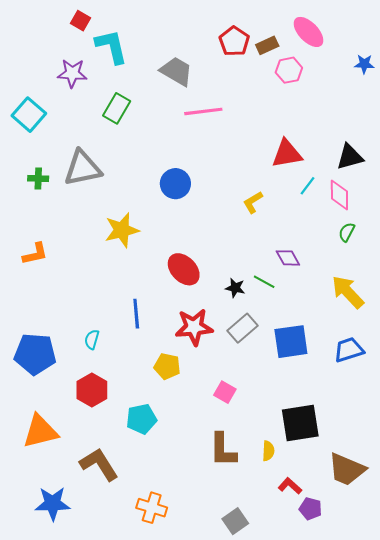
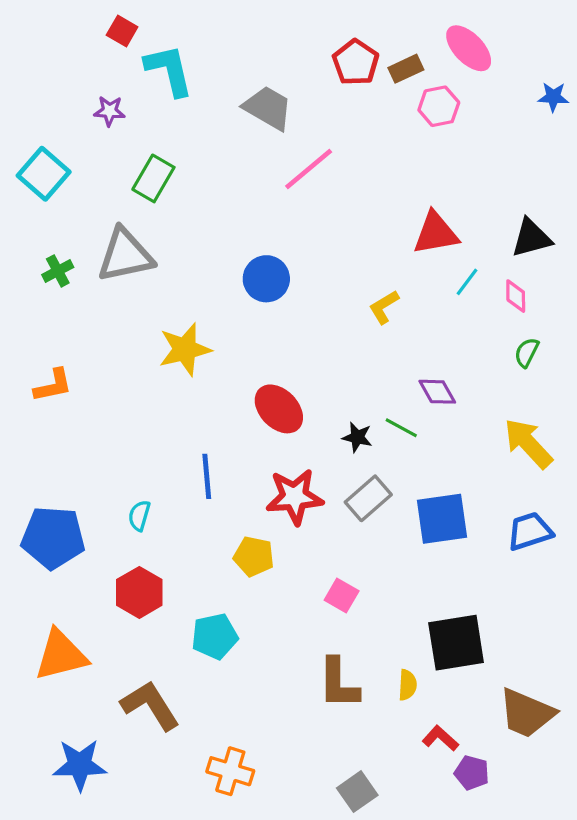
purple star: (72, 73) -> (110, 111), size x0.7
green rectangle: (117, 108) -> (153, 178), moved
pink line: (203, 111) -> (309, 169), turned -33
green cross: (38, 178) -> (58, 271), turned -30
pink diamond: (339, 195) -> (516, 296), size x0.7

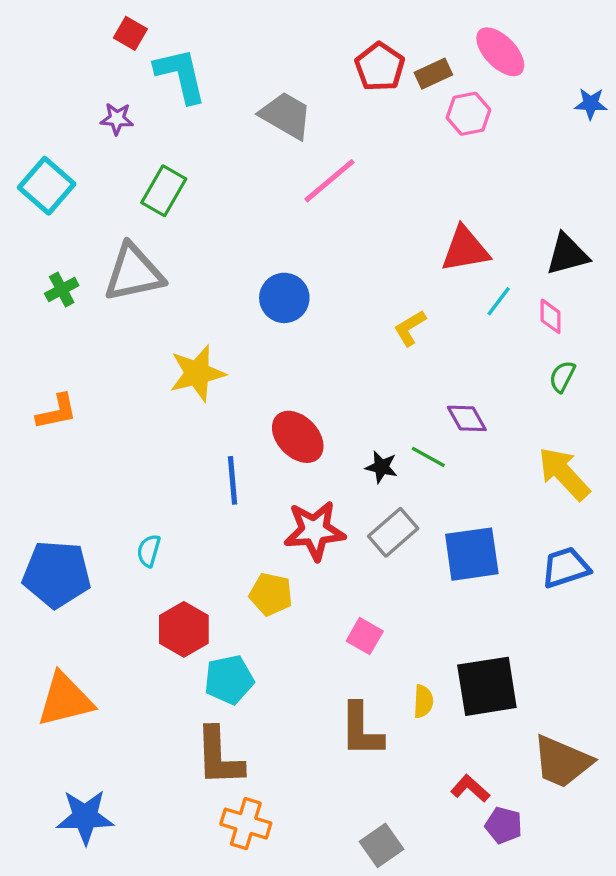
blue line: (207, 476) -> (232, 480), moved
red hexagon: (139, 592) -> (184, 629), moved
yellow semicircle: (407, 685) -> (423, 701), moved
brown L-shape: (150, 705) -> (219, 757), moved, turned -150

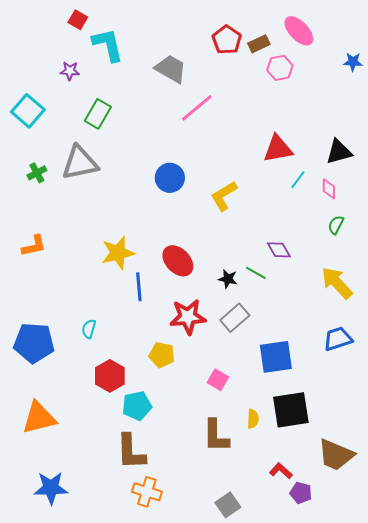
yellow L-shape: (410, 328) -> (224, 196), moved, size x1.4
yellow star: (197, 373) -> (118, 253), moved
blue square: (472, 554) -> (276, 357), moved

